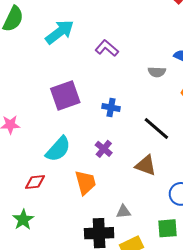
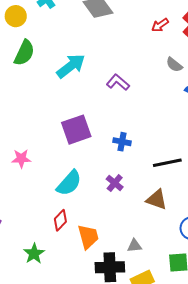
gray semicircle: (157, 72) -> (174, 65), moved, turned 36
black line: (156, 129) -> (167, 163), turned -52
red diamond: (35, 182) -> (60, 220), moved, turned -40
orange trapezoid: (85, 183) -> (88, 237), moved

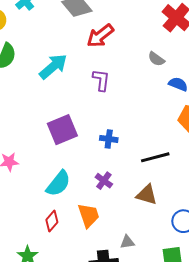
red arrow: (160, 25) -> (100, 36), moved, size x1.6
purple L-shape: (118, 82) -> (101, 80), turned 60
orange trapezoid: (88, 237) -> (89, 215), moved

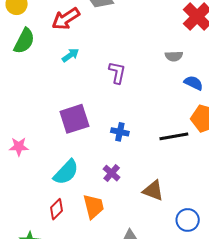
red arrow: (100, 36) -> (66, 19), moved
gray semicircle: (156, 59) -> (174, 56), turned -42
cyan arrow: (53, 66) -> (70, 55), size x0.6
black line: (155, 157) -> (174, 136), moved

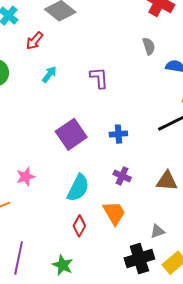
red arrow: (66, 19) -> (34, 41), size x0.7
gray semicircle: (174, 56) -> (149, 46), turned -90

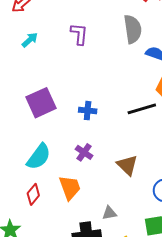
gray semicircle: (149, 46) -> (133, 29), size x1.6
purple L-shape: (99, 78) -> (79, 34), moved
brown triangle: (167, 181) -> (127, 165), turned 30

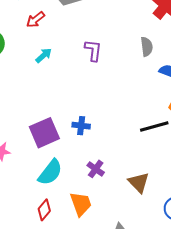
gray semicircle: (133, 29) -> (147, 47), size x0.7
purple square: (41, 103) -> (44, 133), moved
blue cross: (88, 111) -> (81, 126), moved

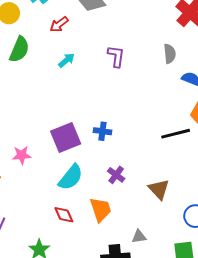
red diamond: (44, 210) -> (64, 215), turned -65

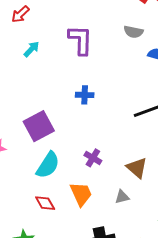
gray semicircle: (170, 54) -> (133, 32), turned 114
purple L-shape: (116, 56) -> (80, 40), size x1.4
blue cross: (102, 131) -> (85, 95), moved
gray triangle: (139, 236) -> (122, 197), moved

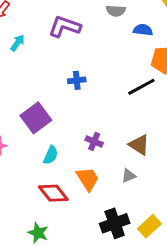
purple L-shape: (80, 40) -> (65, 27), turned -64
cyan semicircle: (48, 165) -> (51, 155), size x0.7
red diamond: (45, 203) -> (53, 193), size x1.4

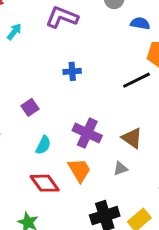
purple square: (36, 118) -> (30, 107), size x0.6
purple cross: (94, 141) -> (87, 133), size x1.6

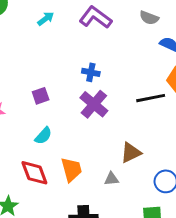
purple cross: (87, 133) -> (94, 104), moved
brown triangle: (132, 138) -> (131, 153), turned 45

